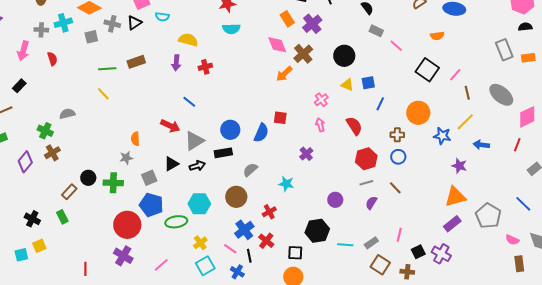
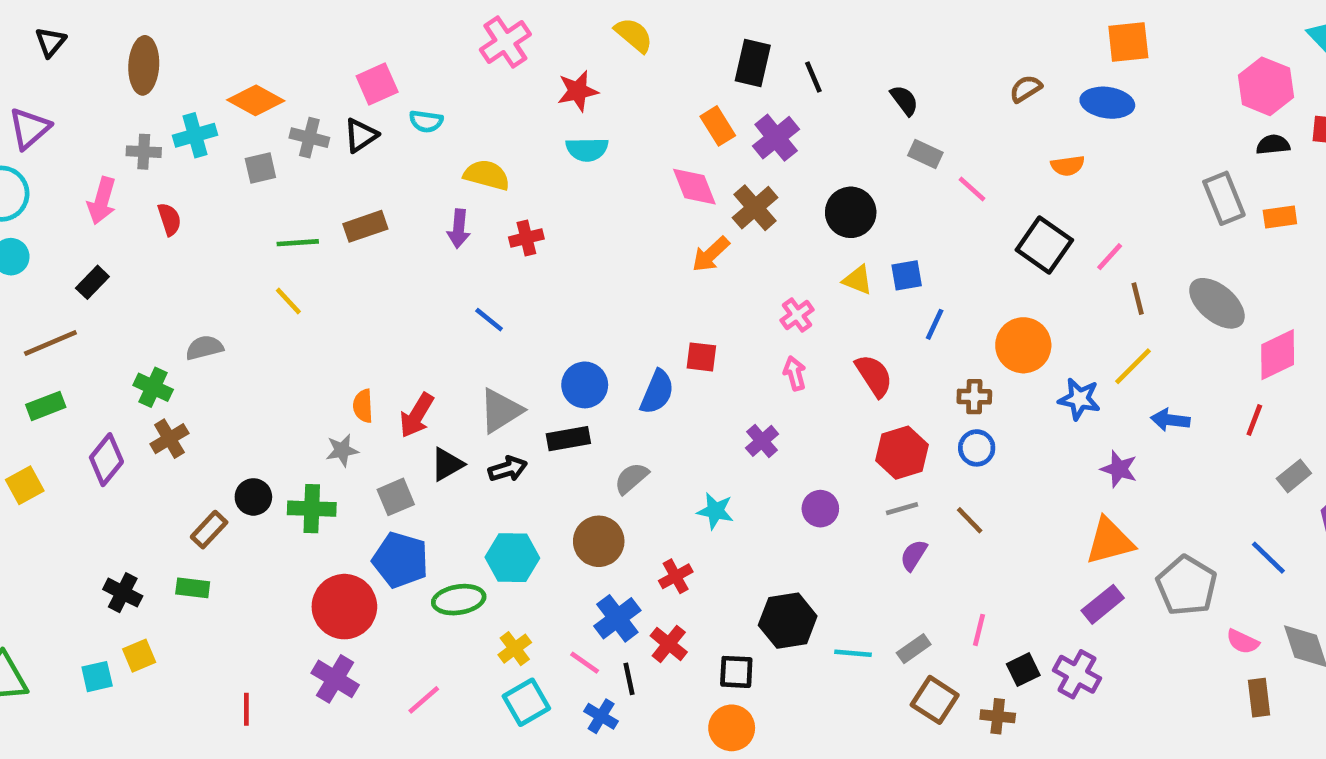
red arrow: (170, 126) -> (417, 415), moved, turned 96
purple circle: (335, 200) -> (820, 509), moved
green rectangle: (62, 217) -> (193, 588), turned -56

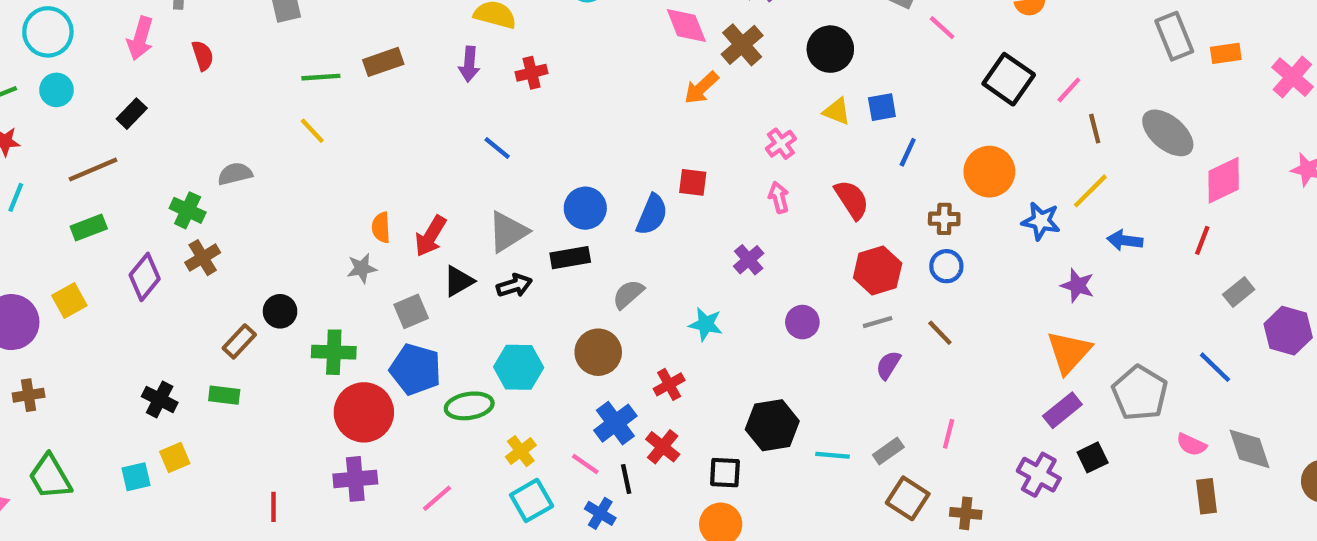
green cross: (312, 509) -> (334, 352), moved
orange triangle: (1110, 541) -> (1069, 352), turned -33
black square: (1023, 670) -> (1093, 457), moved
purple cross: (335, 679) -> (355, 479), turned -36

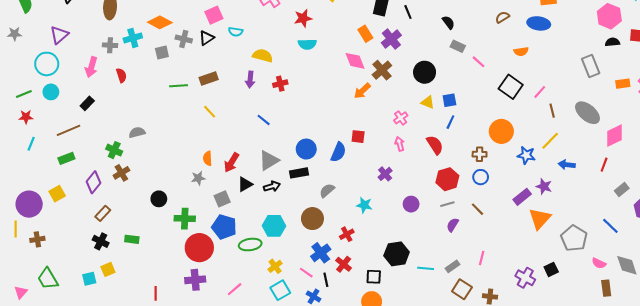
orange rectangle: (1226, 53) -> (623, 84), moved
yellow line: (312, 131) -> (210, 112), moved
blue line: (908, 152) -> (450, 122), moved
brown rectangle: (239, 341) -> (103, 213), moved
purple rectangle: (1062, 410) -> (522, 197), moved

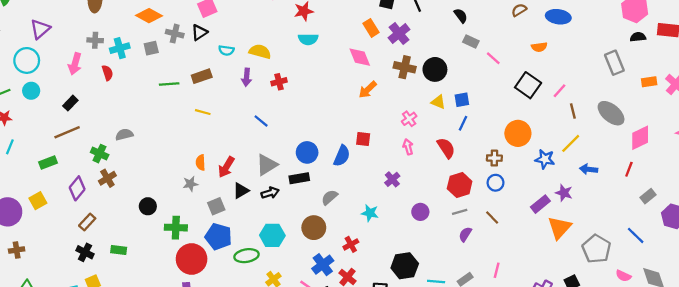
cyan semicircle: (236, 32) -> (226, 50), moved
cyan cross: (133, 38) -> (120, 48), moved
brown cross: (382, 70) -> (405, 67), moved, turned -36
yellow line: (210, 112) -> (203, 112), turned -32
brown line: (69, 130) -> (67, 132), moved

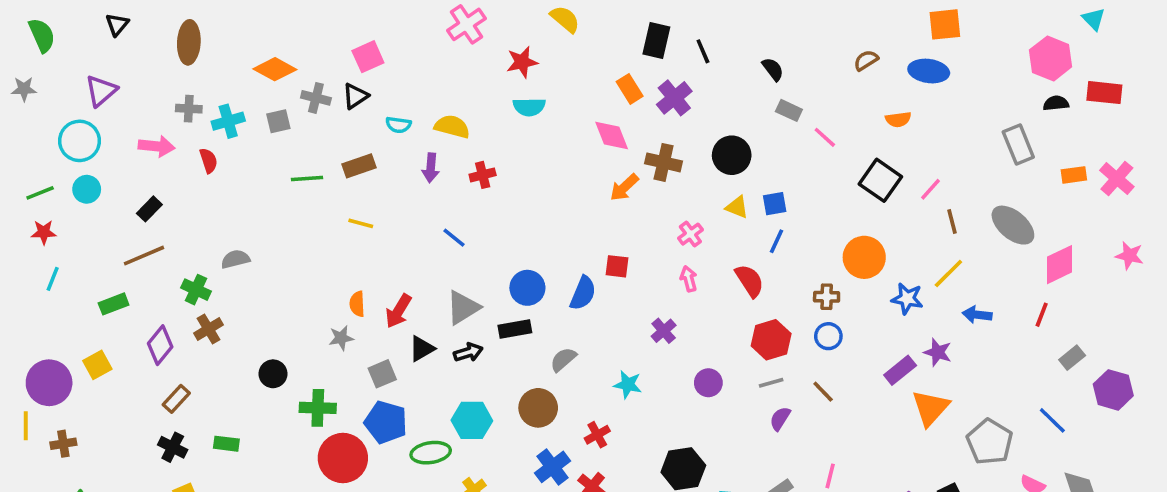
pink arrow: (75, 64) -> (157, 146), turned -100
brown cross: (405, 67) -> (664, 162), moved

